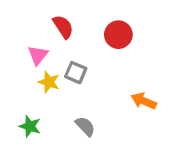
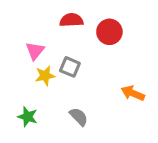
red semicircle: (63, 27) -> (71, 20), moved, turned -60
yellow star: (49, 82) -> (45, 76), turned -30

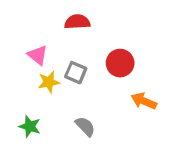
red circle: (109, 32) -> (120, 63), moved
pink triangle: (35, 51) -> (38, 55), turned -30

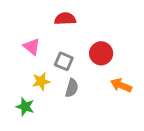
yellow star: (49, 82) -> (41, 81), moved
gray semicircle: (85, 126) -> (72, 88), moved, turned 60

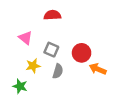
red circle: (101, 53) -> (82, 53), moved

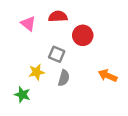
pink triangle: (25, 38) -> (28, 23), moved
red circle: (82, 53) -> (83, 35), moved

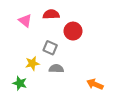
orange arrow: (108, 76) -> (95, 84), moved
gray semicircle: (64, 78) -> (56, 69), turned -104

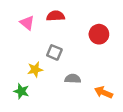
red circle: (73, 31) -> (99, 34), moved
gray semicircle: (56, 69) -> (73, 79), moved

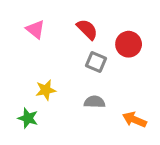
red semicircle: (56, 16) -> (87, 29), moved, turned 48
gray square: (54, 52) -> (96, 62), moved

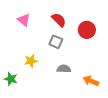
gray square: (96, 62) -> (56, 42), moved
green star: (28, 118) -> (11, 79), moved

